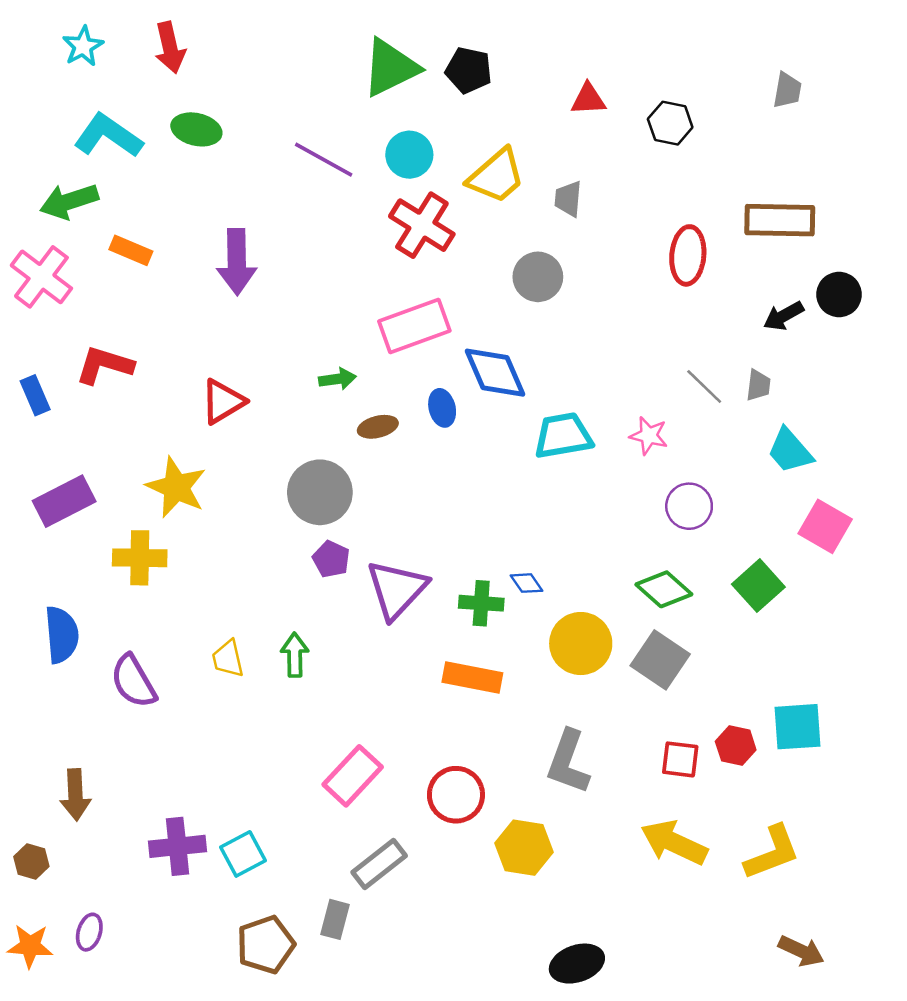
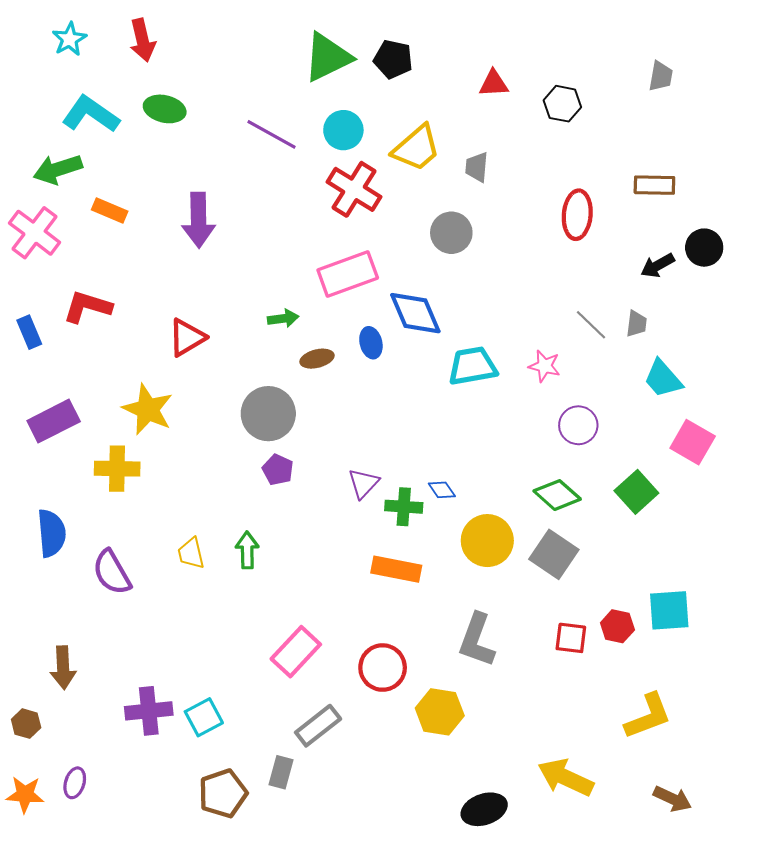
brown rectangle: (780, 220) -> (654, 185), size x0.7
purple triangle: (397, 589) -> (364, 483), moved, size x0.6
yellow arrow: (674, 843) -> (566, 778), moved

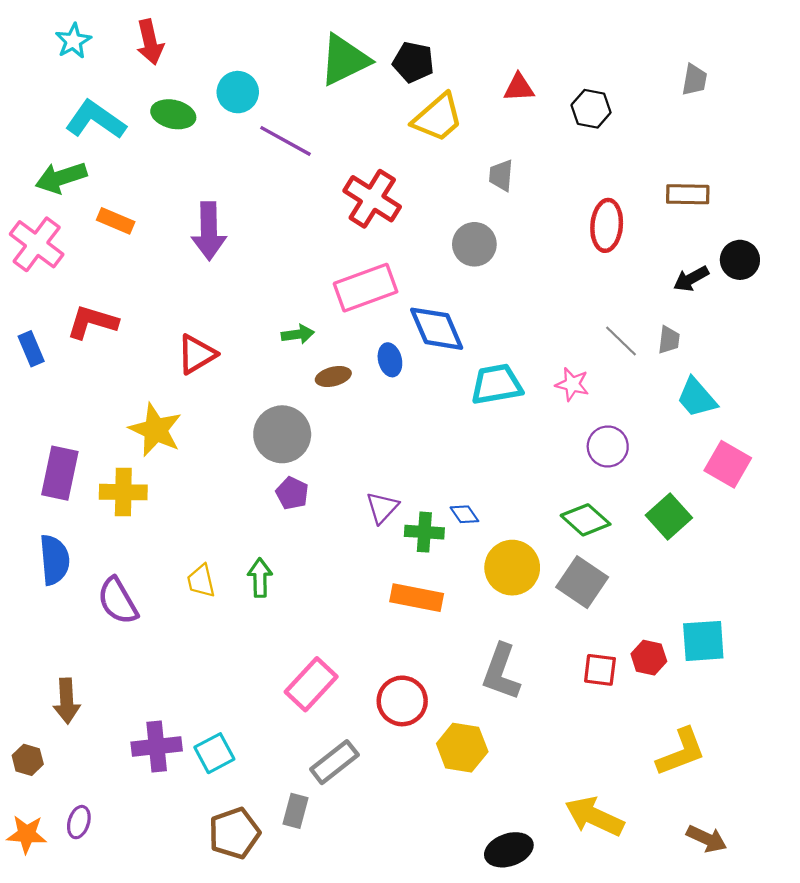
cyan circle: (343, 130) -> (238, 92), moved
yellow trapezoid: (416, 148) -> (438, 118), moved
purple rectangle: (54, 421) -> (60, 473), moved, turned -51

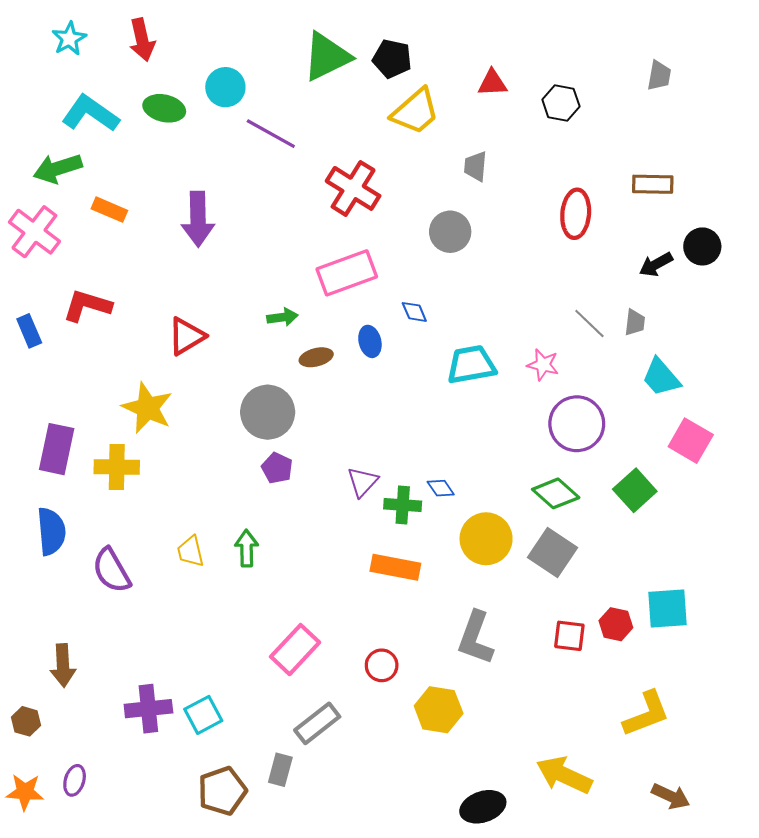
blue diamond: (437, 329) -> (414, 312), size x0.5
purple circle: (608, 446) -> (577, 424), size x1.4
red circle: (402, 701) -> (382, 665), size x0.7

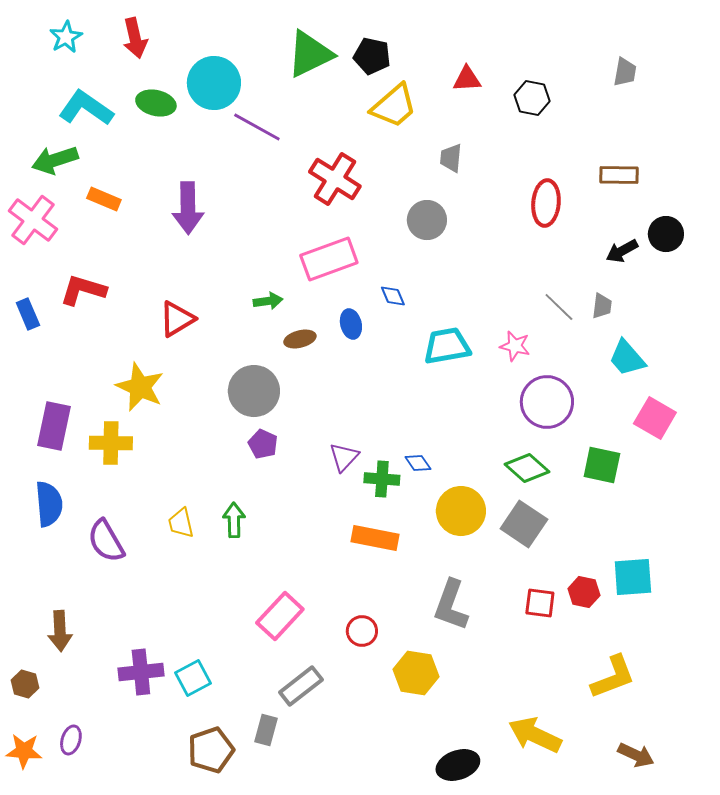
cyan circle: (225, 87) -> (214, 83), size x1.4
green square: (635, 490) -> (602, 465), turned -36

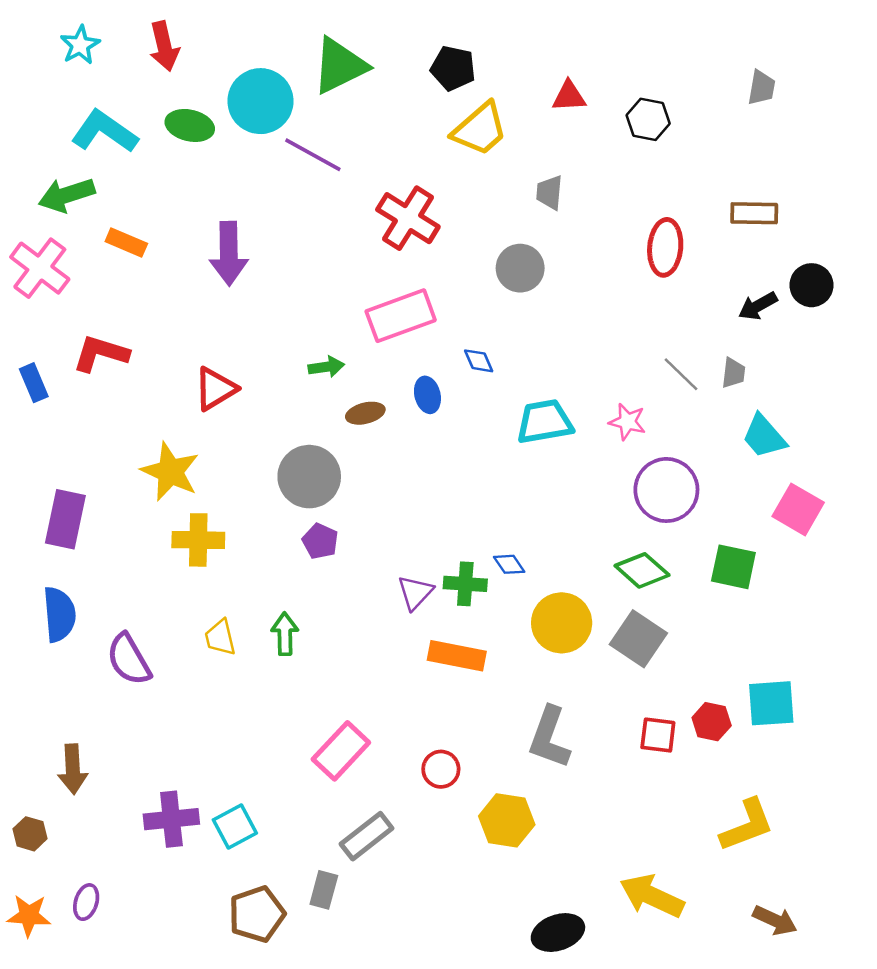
green triangle: (310, 54) -> (340, 66), moved
yellow cross: (111, 443) -> (198, 540), moved
purple triangle: (344, 457) -> (415, 592), moved

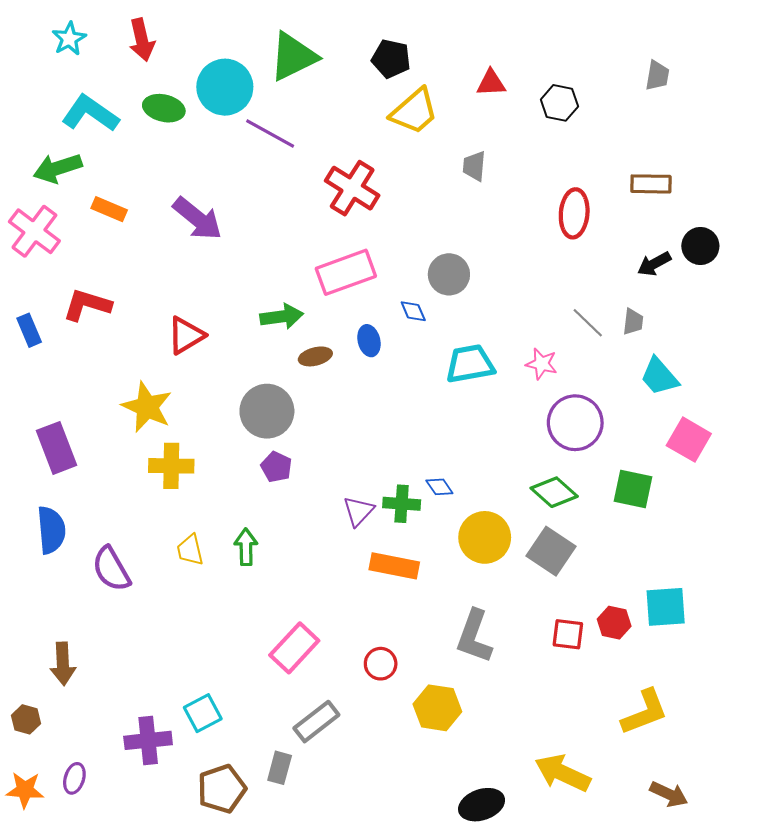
purple arrow: (229, 253) -> (197, 219), turned -50
gray circle: (520, 268) -> (449, 274), moved
green arrow: (326, 367) -> (282, 316), size x1.4
purple rectangle: (65, 519) -> (57, 448), turned -33
purple cross: (171, 819) -> (148, 740), moved

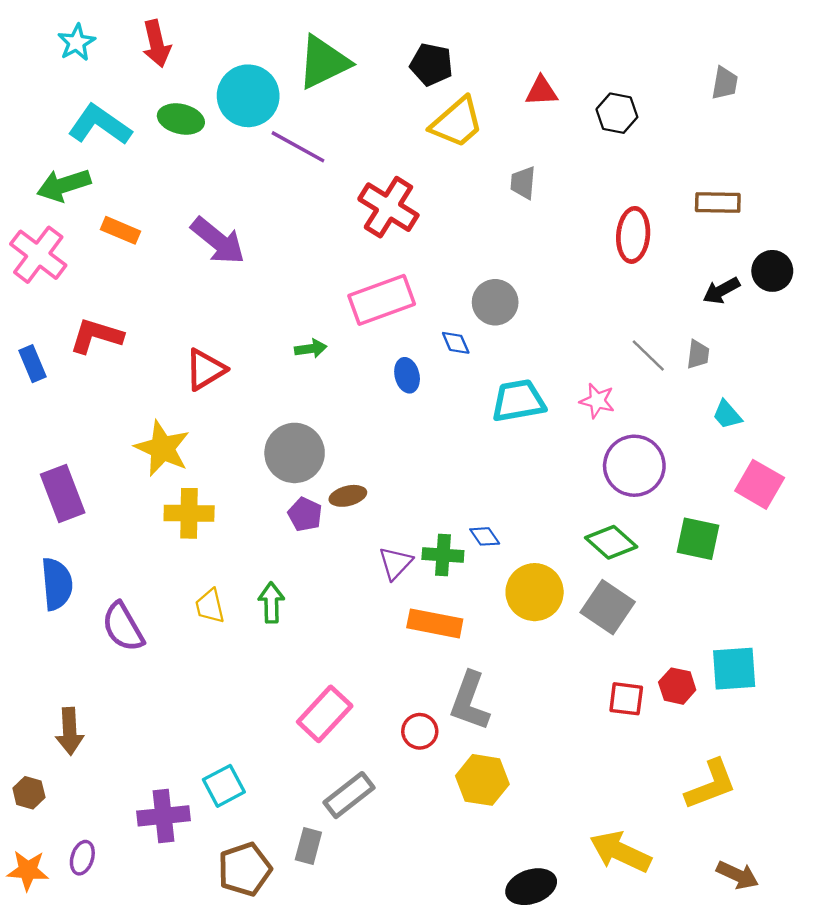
green arrow: (282, 316) -> (311, 349), size x0.7
brown ellipse: (315, 356) -> (348, 496), moved
cyan trapezoid: (659, 376) -> (727, 415), size x0.7
gray L-shape: (474, 636) -> (470, 701), moved

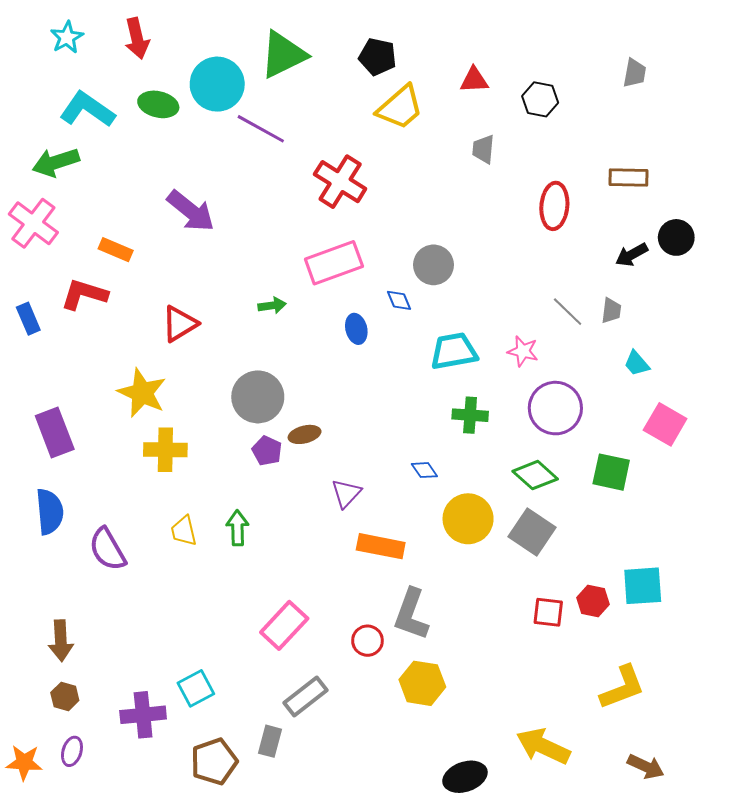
gray trapezoid: (523, 183) -> (483, 149), moved
orange rectangle: (121, 230) -> (116, 250), moved
green cross: (443, 555) -> (470, 415), moved
brown hexagon: (29, 793) -> (65, 697), moved

